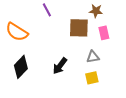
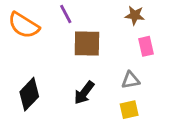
brown square: (79, 28) -> (87, 44), moved
orange semicircle: (17, 32) -> (24, 25), moved

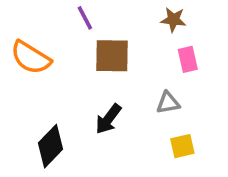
orange semicircle: (24, 25) -> (31, 58), moved
black diamond: (29, 94) -> (51, 146), moved
yellow square: (129, 110) -> (182, 146), moved

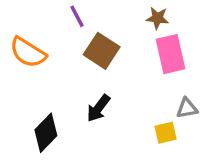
brown square: (112, 56) -> (102, 51), turned 32
pink rectangle: (188, 59) -> (171, 54), size x1.6
gray triangle: (168, 103) -> (187, 108), moved

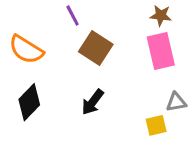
brown star: (157, 18) -> (161, 15), moved
black diamond: (46, 133) -> (29, 102), moved

